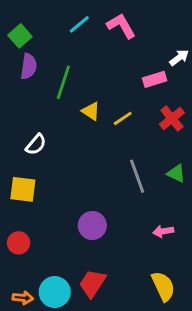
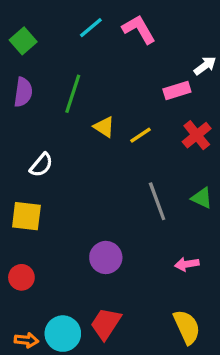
purple semicircle: (29, 66) -> (23, 92), moved

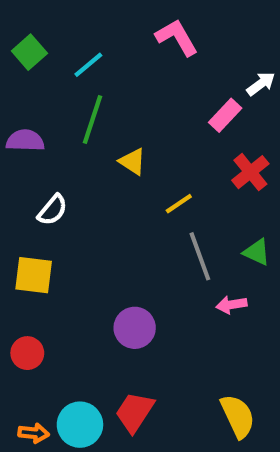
cyan line: (91, 28) -> (88, 65), moved
pink rectangle: (177, 90) -> (225, 115), turned -30
purple semicircle: (23, 92) -> (25, 141), moved, turned -96
yellow line: (141, 135) -> (179, 204), moved
pink arrow: (187, 264) -> (231, 305), moved

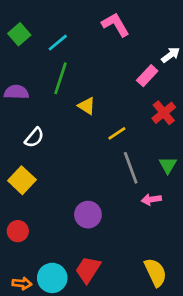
green triangle: (257, 252) -> (168, 165), turned 36
yellow square: (34, 275) -> (22, 180), turned 36

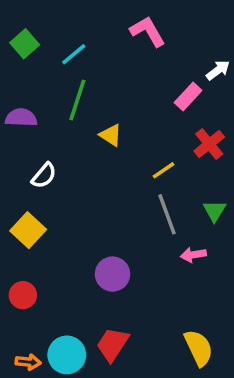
yellow line: (117, 133) -> (163, 170), moved

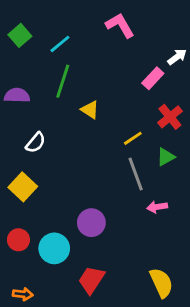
green triangle: (214, 211) -> (166, 157), moved, turned 30
cyan circle: (67, 355) -> (54, 248), moved

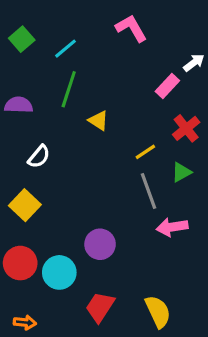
pink arrow: (157, 207) -> (172, 227), size x1.4
red circle: (18, 240) -> (20, 263), size x1.4
yellow semicircle: (161, 283) -> (158, 312), moved

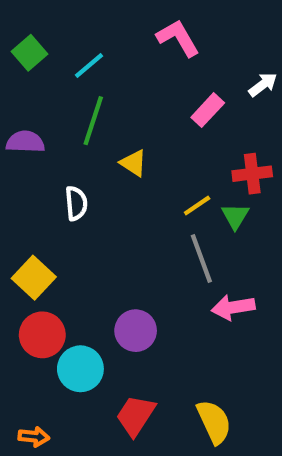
pink rectangle: (167, 86) -> (208, 110), moved
red cross: (186, 128) -> (252, 174), turned 32
white semicircle: (39, 157) -> (76, 203), moved, turned -45
green triangle: (181, 172) -> (235, 216), moved, turned -30
red circle: (20, 263) -> (42, 335), moved

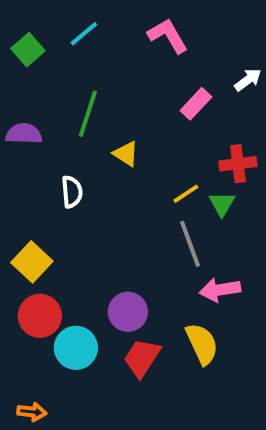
cyan line: (89, 65) -> (84, 34), moved
red trapezoid: (136, 415) -> (142, 358), moved
yellow semicircle: (214, 422) -> (202, 344), moved

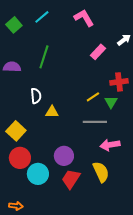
yellow triangle: (126, 154) -> (52, 112), moved, turned -32
gray line: (190, 244) -> (95, 122), turned -70

